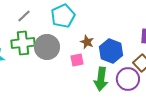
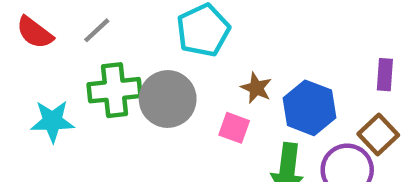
gray line: (24, 16) -> (97, 30), moved
pink square: (77, 60) -> (234, 128), turned 32

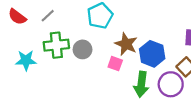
brown star: (256, 88) -> (126, 44), size x1.5
gray circle: (168, 99) -> (83, 49), size x0.7

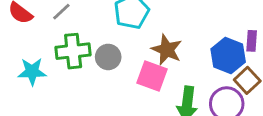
blue hexagon: (152, 54) -> (228, 55), moved
pink square: (115, 64) -> (152, 76), size x1.5

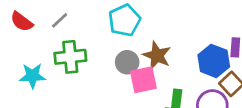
gray circle: (108, 57) -> (127, 62), moved
pink square: (152, 76) -> (143, 80), turned -32

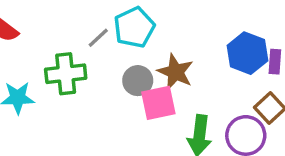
gray line: (60, 20) -> (98, 38), moved
blue hexagon: (214, 61) -> (247, 53), moved

